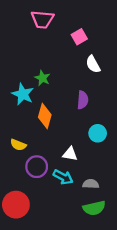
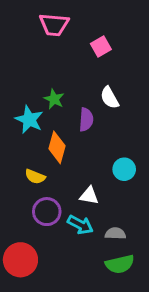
white semicircle: (93, 64) -> (110, 98), moved
purple semicircle: (83, 100) -> (86, 120), moved
yellow semicircle: (18, 145) -> (35, 177), moved

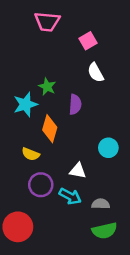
white semicircle: (110, 98) -> (96, 73), moved
cyan star: (29, 120) -> (25, 104), turned 30

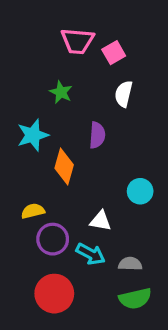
pink trapezoid: (47, 22) -> (77, 41), moved
white semicircle: (96, 73) -> (124, 94), turned 42
green star: (47, 87) -> (61, 92), moved
yellow semicircle: (31, 154) -> (33, 211), moved, turned 144
red circle: (18, 227) -> (54, 294), moved

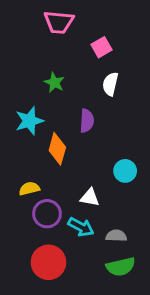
pink trapezoid: (77, 41) -> (59, 22), moved

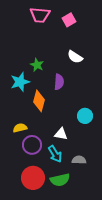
pink square: (102, 47) -> (69, 20), moved
green star: (54, 83) -> (37, 65), moved
white semicircle: (110, 84) -> (75, 57), turned -70
cyan arrow: (81, 227) -> (55, 154), turned 30
green semicircle: (121, 267) -> (60, 180), moved

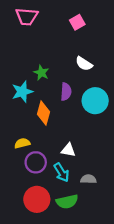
pink trapezoid: (40, 15) -> (27, 17), moved
cyan circle: (85, 116) -> (95, 101), moved, size x1.5

